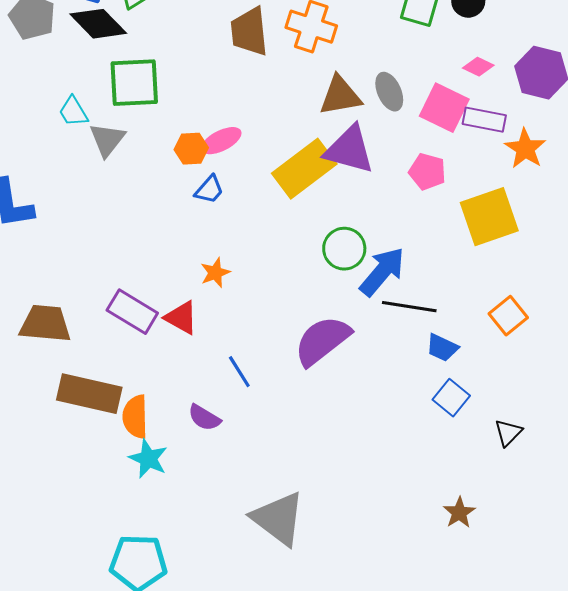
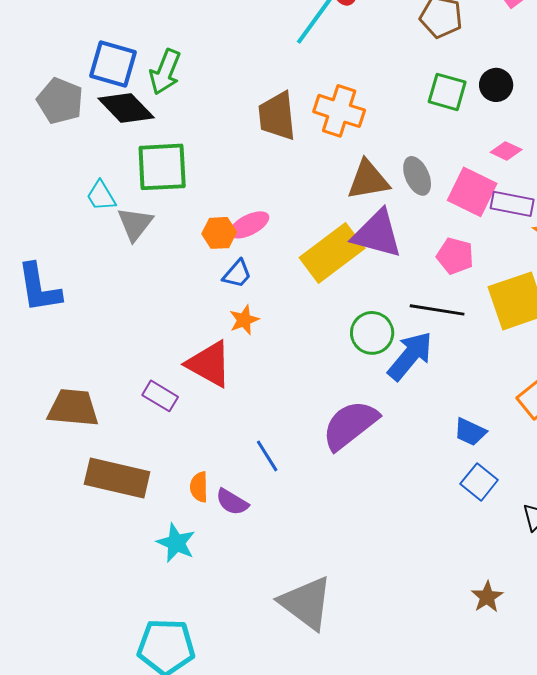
orange star: (215, 273) -> (244, 320), moved
black line: (409, 307) -> (437, 310), moved
purple rectangle: (132, 312) -> (160, 396), size x0.7
red triangle: (181, 318) -> (209, 364), moved, size x1.4
orange semicircle: (135, 417) -> (199, 487), moved, size x0.7

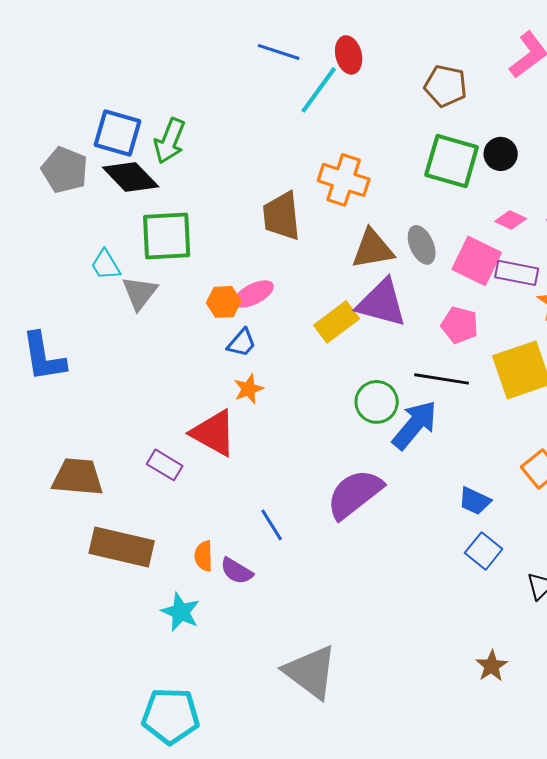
green square: (447, 92) -> (452, 161), size x1.4
brown trapezoid: (277, 116) -> (282, 216), moved
yellow rectangle: (332, 253) -> (337, 322), size x0.7

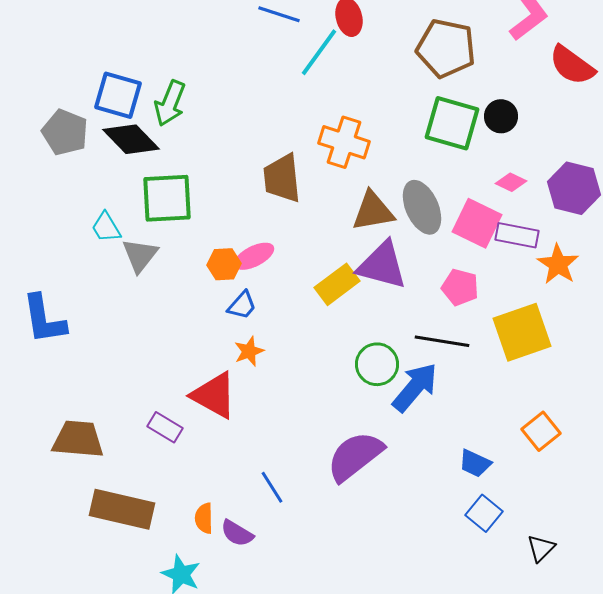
brown pentagon: (446, 86) -> (446, 48), size x1.4
gray ellipse: (422, 245) -> (422, 207), size x1.4

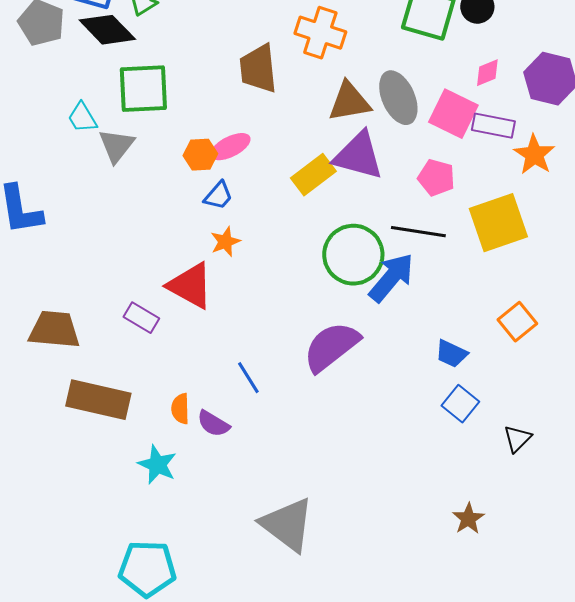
pink diamond: (511, 182) -> (487, 73), turned -48
green circle: (377, 364) -> (353, 255), size x1.4

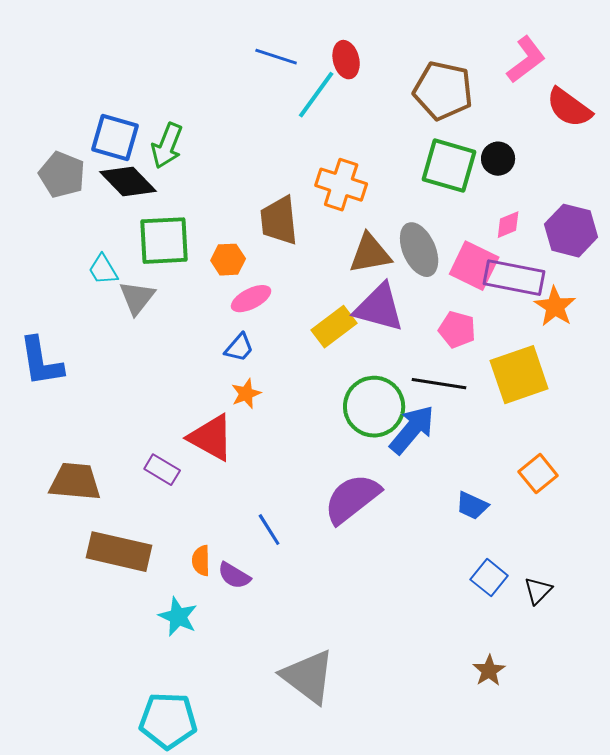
purple rectangle: (493, 126) -> (514, 278), size x1.4
orange hexagon: (200, 155) -> (228, 260), moved
blue square: (460, 404) -> (489, 578), moved

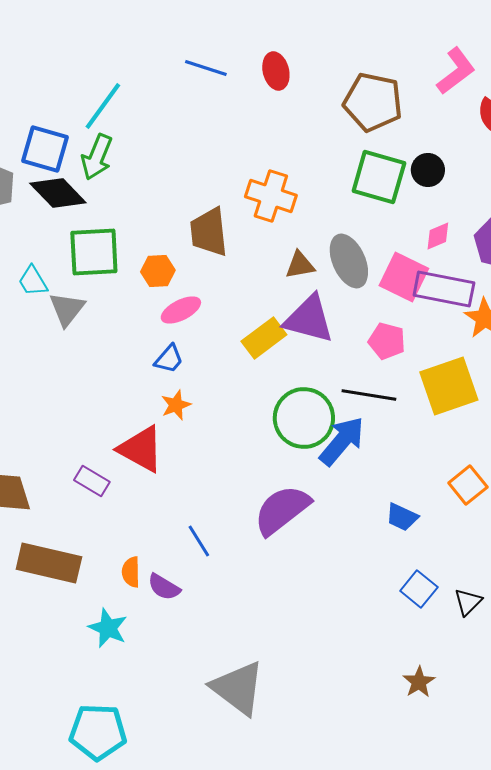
cyan line: (316, 95) -> (103, 106), moved
brown triangle: (370, 254) -> (300, 265), size x0.7

